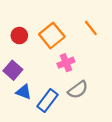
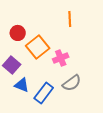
orange line: (91, 28) -> (70, 19), moved, turned 35
orange square: (52, 36) -> (38, 47), moved

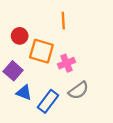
orange line: (70, 19) -> (63, 21), moved
orange square: (38, 47) -> (41, 51), turned -35

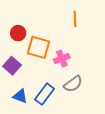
orange line: (63, 21) -> (75, 19), moved
blue triangle: (24, 93) -> (20, 96), moved

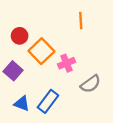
orange square: (38, 47) -> (41, 51), turned 30
gray semicircle: (73, 84) -> (91, 84), moved

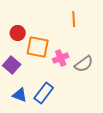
orange square: (41, 51) -> (38, 47), turned -35
gray semicircle: (91, 84) -> (84, 64), moved

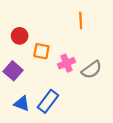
orange square: (38, 47) -> (41, 51), size x0.7

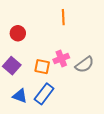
orange line: (81, 21) -> (63, 17), moved
orange square: (41, 51) -> (42, 67), moved

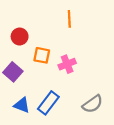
gray semicircle: (85, 65) -> (93, 104), moved
orange square: (42, 67) -> (42, 55), moved

